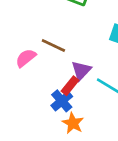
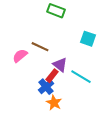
purple triangle: (81, 70) -> (60, 65), turned -35

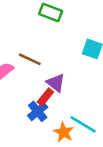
cyan line: (81, 77) -> (83, 124), moved
orange star: (54, 103) -> (64, 132), moved

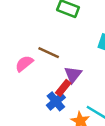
purple triangle: (56, 83) -> (73, 75), turned 30

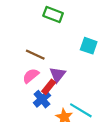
pink semicircle: (24, 64) -> (31, 76), moved

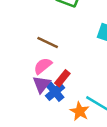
purple triangle: (58, 75) -> (42, 84), moved

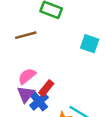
brown line: (48, 43) -> (26, 35), moved, turned -40

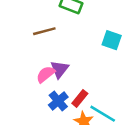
red rectangle: (46, 88) -> (80, 98), moved
purple triangle: (26, 94) -> (60, 69), moved

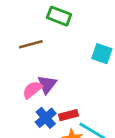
red rectangle: (80, 98) -> (68, 115), turned 36

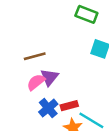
green rectangle: (59, 16) -> (86, 14), moved
brown line: (31, 44) -> (35, 56), moved

